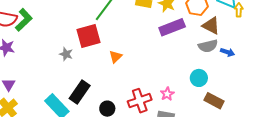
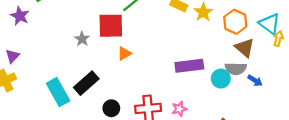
purple rectangle: (172, 27) -> (189, 66), moved
orange triangle: (116, 57) -> (124, 53), moved
cyan circle: (199, 78) -> (221, 79), moved

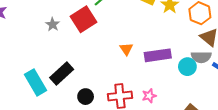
red square: (111, 26) -> (84, 19), turned -30
gray star: (82, 39) -> (53, 24), moved
orange triangle: (124, 53) -> (126, 49), moved, turned -32

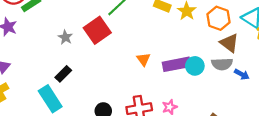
cyan circle: (187, 67) -> (195, 66), moved
black rectangle: (62, 74) -> (63, 74), moved, size x0.7

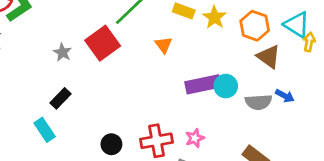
orange triangle: (143, 59) -> (164, 45), moved
gray semicircle: (222, 64) -> (259, 102), moved
cyan rectangle: (50, 99) -> (45, 130), size x0.7

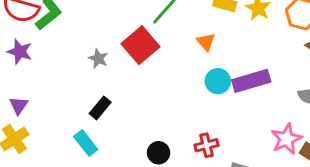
cyan circle: (226, 86) -> (218, 81), moved
pink star: (195, 138) -> (286, 139), moved, size x1.5
red cross: (157, 141) -> (206, 145), size x0.7

